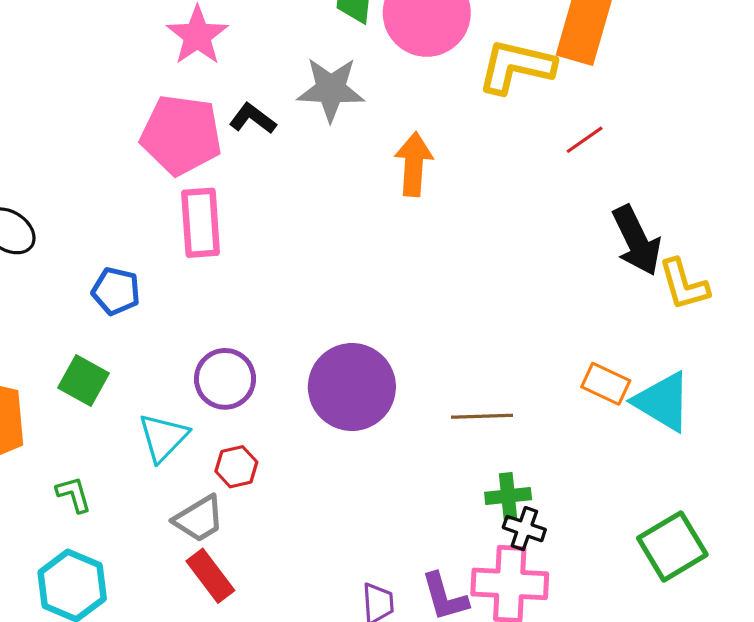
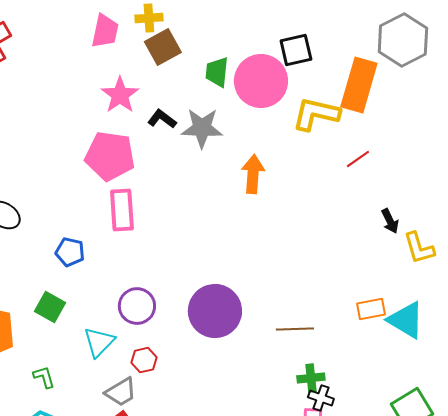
black L-shape: (253, 119) -> (162, 119), moved
black arrow: (637, 241) -> (390, 221), size x0.6
orange rectangle: (606, 384) -> (371, 309), turned -36

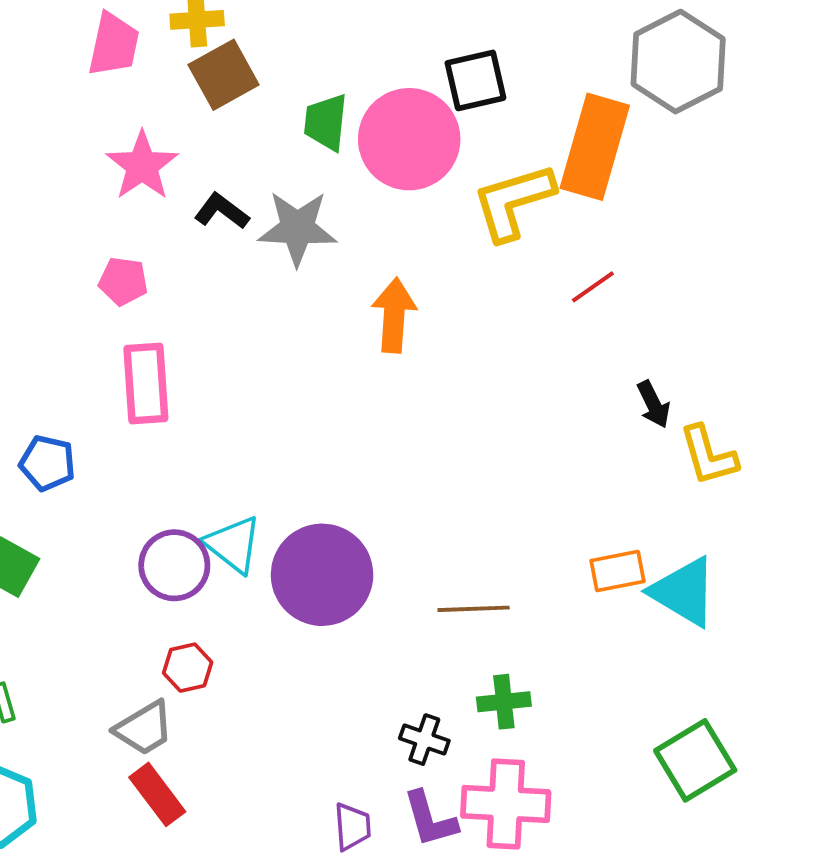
yellow L-shape: (316, 114) -> (513, 202), turned -30
pink pentagon: (110, 156) -> (123, 281), size x0.5
cyan triangle: (99, 342) -> (233, 544), moved, turned -36
black cross: (321, 398) -> (424, 740), moved

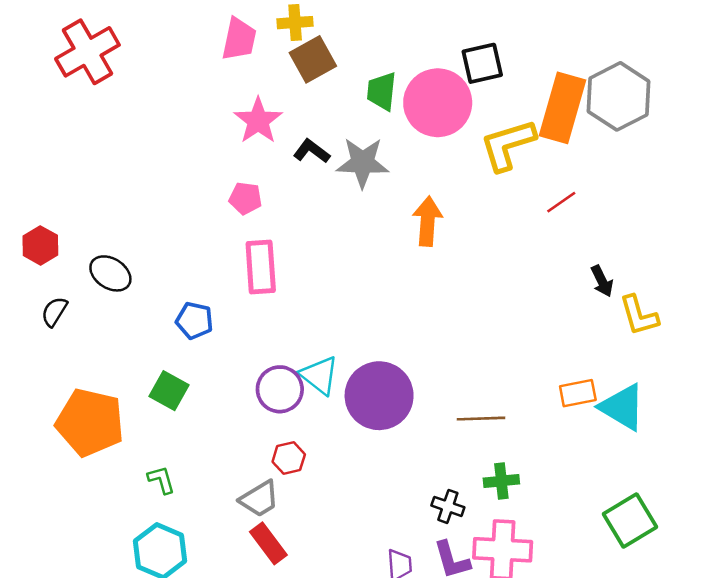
gray hexagon: (678, 62) -> (619, 96), moved

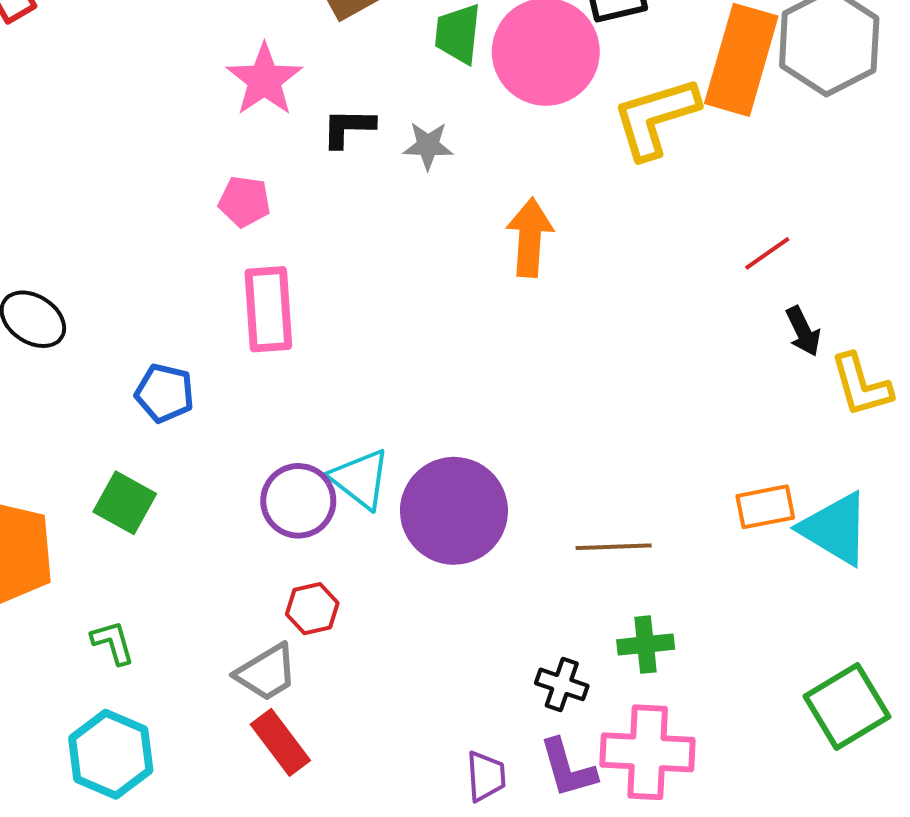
black L-shape: (312, 151) -> (348, 128), turned -36
gray star: (363, 163) -> (428, 146), size x0.6
red line: (561, 202) -> (767, 253), moved

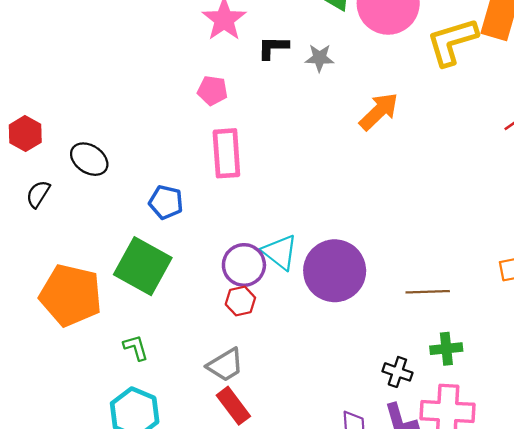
orange arrow: (530, 237) -> (379, 111), turned 42
green square: (125, 503) -> (143, 266), size x1.6
red hexagon: (312, 609) -> (240, 301), moved

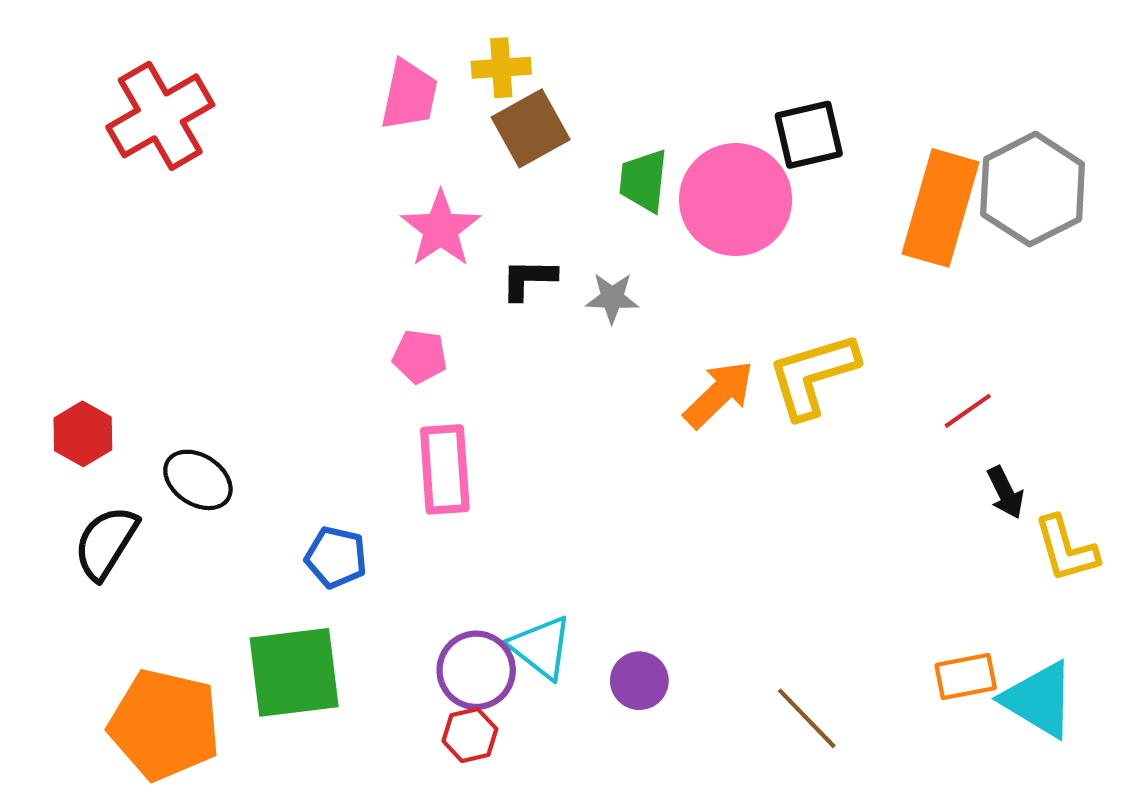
yellow L-shape: (452, 42) -> (813, 375), moved
black semicircle: (38, 194) -> (106, 543), size x1.5
green square: (143, 266) -> (294, 672), turned -36
purple circle: (335, 271) -> (639, 681), size x0.5
brown line: (428, 292) -> (807, 718), turned 48

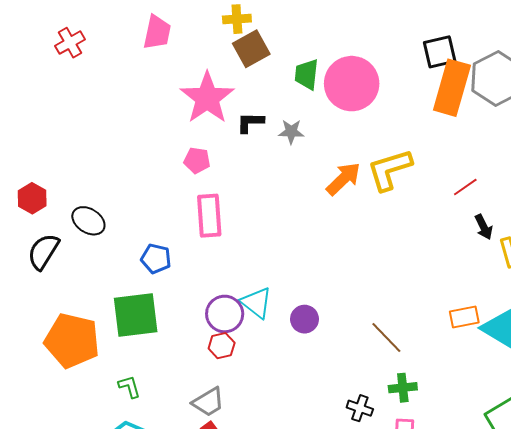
pink trapezoid: (409, 95) -> (157, 32), moved
red cross: (160, 116) -> (70, 43), size x0.6
black square: (809, 135) -> (440, 52), moved
pink star: (441, 229) -> (207, 98), size x1.4

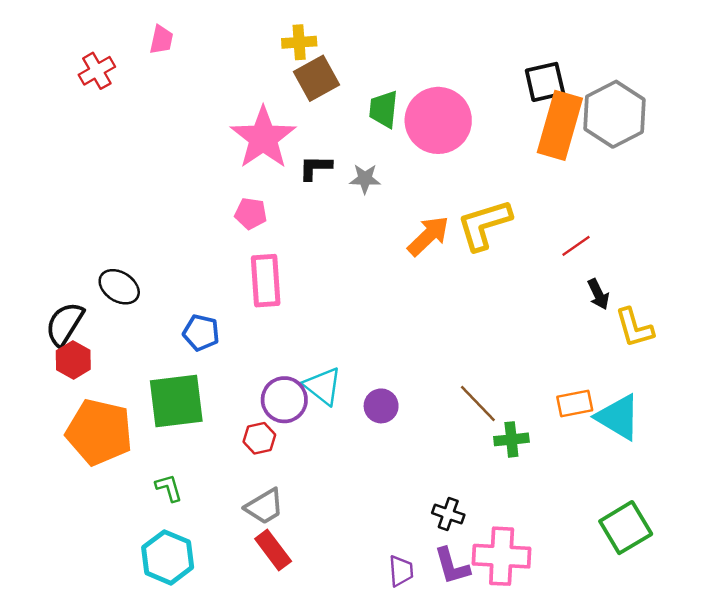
pink trapezoid: (157, 32) -> (161, 40), moved, size x0.7
red hexagon: (32, 198) -> (73, 360), moved
brown line: (386, 338) -> (478, 403), moved
red hexagon: (222, 346) -> (259, 438), moved
green cross: (403, 388) -> (511, 439), moved

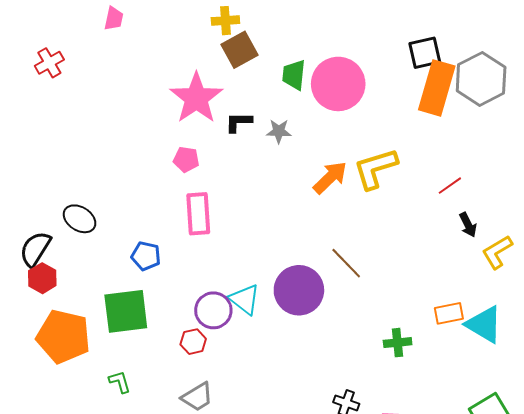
red cross: (97, 71) -> (49, 63), moved
yellow L-shape: (634, 328) -> (497, 252), turned 75
brown line: (478, 403) -> (346, 263), moved
purple circle: (381, 406) -> (299, 290), moved, size x1.8

